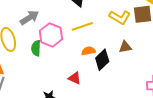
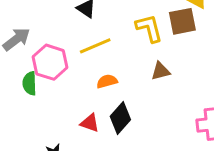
yellow L-shape: (120, 17) -> (149, 28), turned -130
black diamond: (102, 60) -> (120, 118), moved

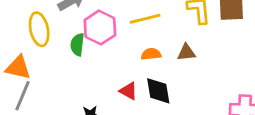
brown triangle: (161, 71) -> (186, 52), moved
black diamond: (120, 118) -> (158, 91), turned -60

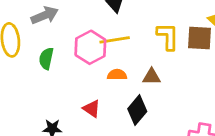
pink hexagon: (100, 27) -> (90, 47), moved
black diamond: (158, 91) -> (137, 110), moved, turned 44

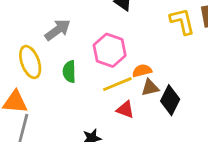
yellow line: (115, 40) -> (117, 84), moved
brown triangle: (152, 77) -> (150, 88), moved

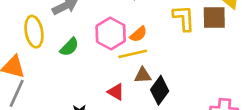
orange semicircle: (142, 71) -> (138, 34), moved, turned 144
green semicircle: (69, 72) -> (69, 47), turned -144
yellow line: (117, 84) -> (133, 54), moved

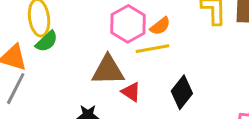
green semicircle: (69, 47) -> (47, 41), moved
brown triangle: (143, 75) -> (108, 70), moved, size x1.6

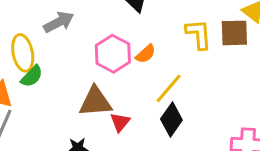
yellow line: (152, 49) -> (169, 88), moved, turned -36
red triangle: (131, 92) -> (120, 122), turned 40

